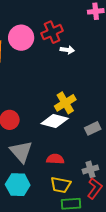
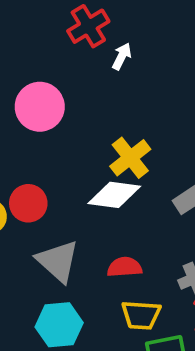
pink circle: (21, 38) -> (40, 107), moved
white arrow: (67, 50) -> (122, 56), turned -64

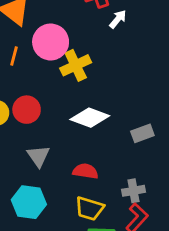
yellow cross: (130, 158) -> (76, 65), moved
gray triangle: (58, 261) -> (38, 156), size x0.7

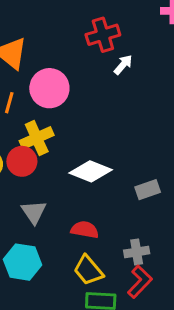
yellow cross: (76, 65) -> (37, 138), moved
yellow trapezoid: (89, 208) -> (88, 270), turned 32

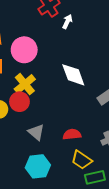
white diamond: (91, 171) -> (73, 75), moved, turned 64

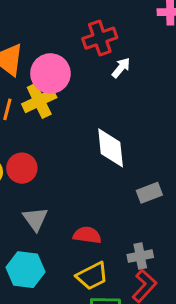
pink circle: (24, 50) -> (50, 74), moved
yellow cross: (25, 84) -> (39, 101), moved
yellow trapezoid: (82, 160) -> (92, 276), turned -75

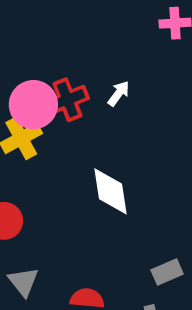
red cross: (100, 38) -> (67, 100), moved
gray rectangle: (149, 193) -> (167, 272), moved

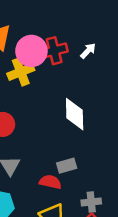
gray rectangle: (167, 272) -> (67, 166), moved

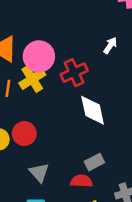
red cross: (54, 51) -> (74, 73), moved
white arrow: (88, 51) -> (110, 45), moved

